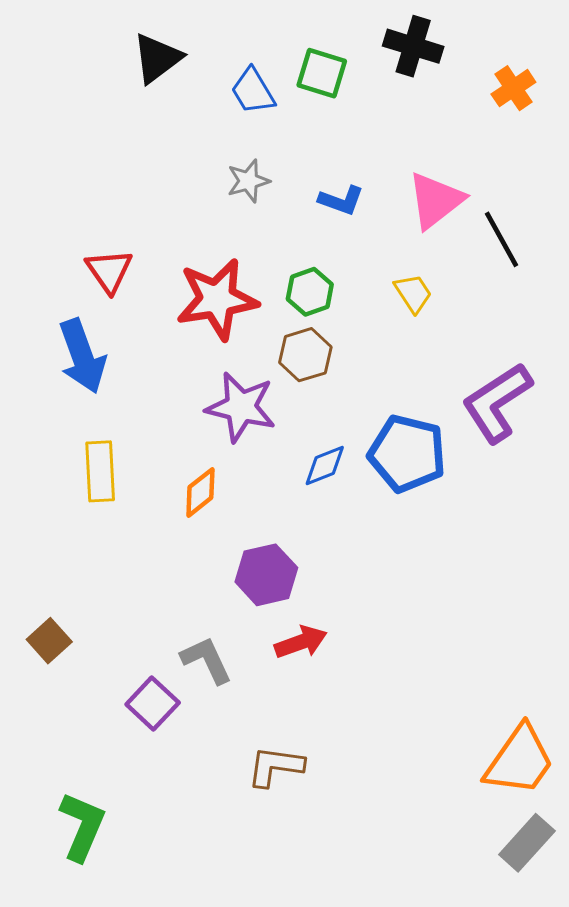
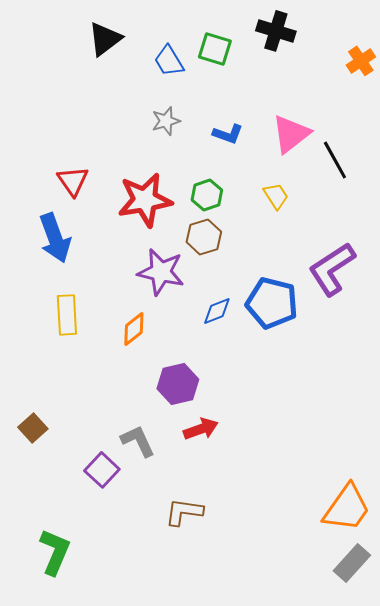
orange cross: (513, 88) -> (361, 61), moved

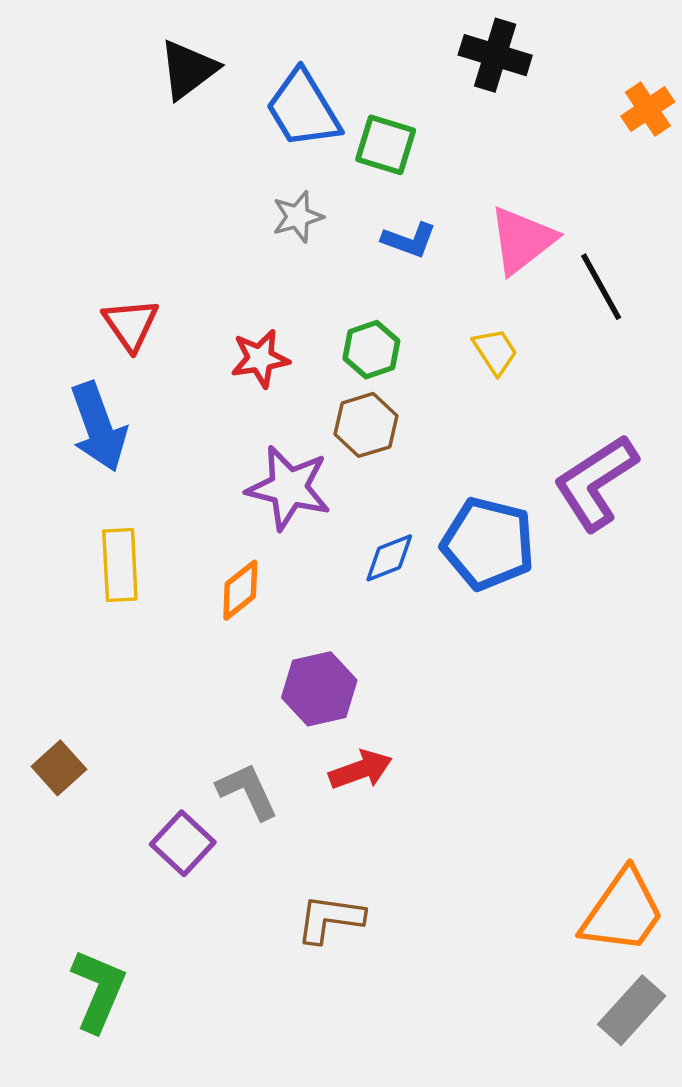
green square: (215, 49) -> (386, 145), moved
blue trapezoid: (169, 61) -> (303, 109), size x1.4
red star: (145, 200) -> (260, 359), size x0.6

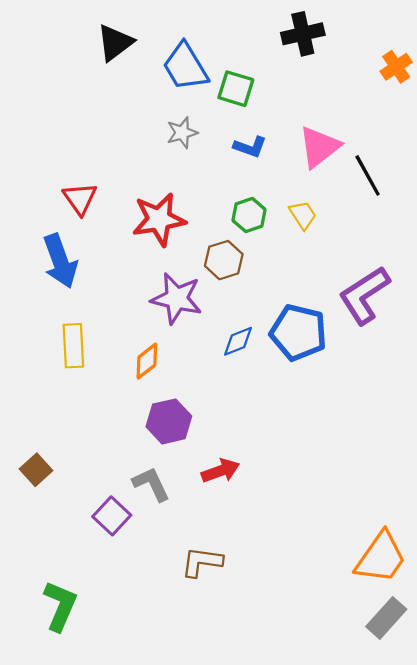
black cross: (495, 55) -> (303, 34), turned -30
green hexagon: (371, 350) -> (249, 215), moved
red star: (260, 359) -> (159, 219), size x1.5
purple hexagon: (319, 689) -> (169, 421), moved

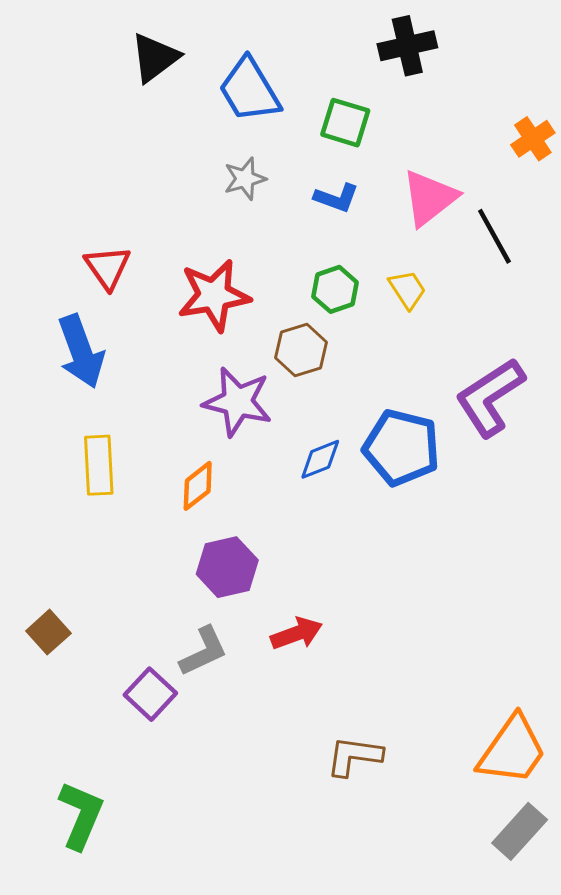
orange cross: (396, 67) -> (533, 139), moved
green square: (236, 89) -> (345, 123), moved
gray L-shape: (151, 484) -> (204, 651), turned 90
brown L-shape: (202, 562) -> (354, 756), moved

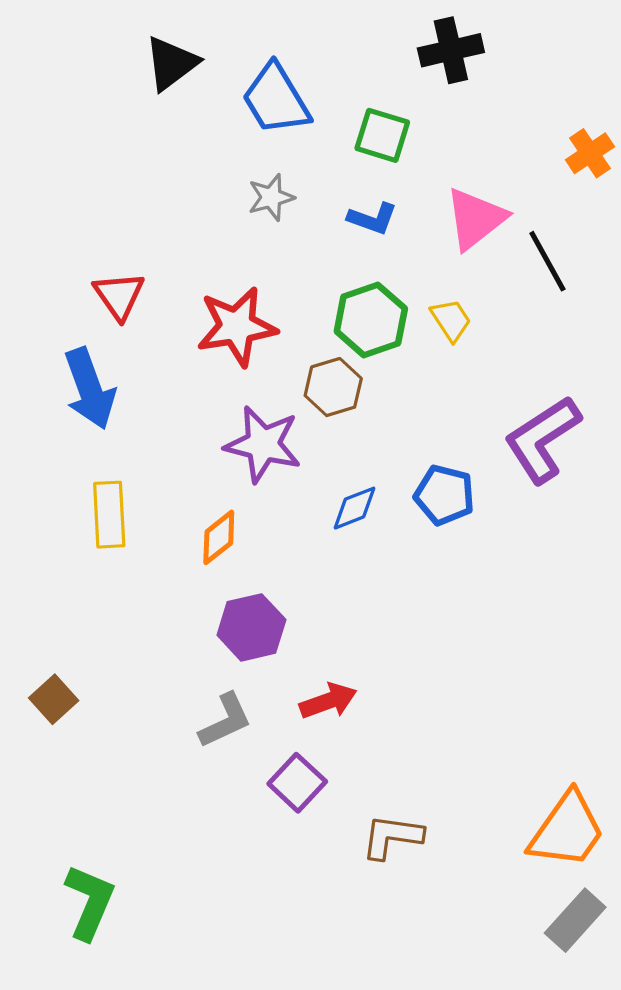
green hexagon: (335, 289) -> (371, 320), size x1.4
blue pentagon: (401, 447) -> (444, 495), size x0.7
purple square: (150, 694) -> (297, 783), moved

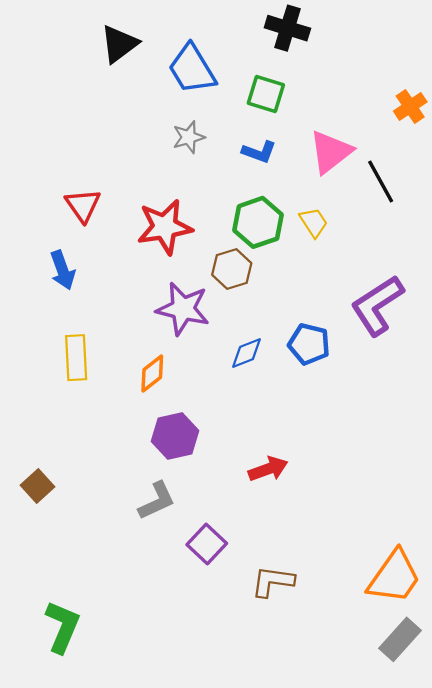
black cross: (451, 50) -> (287, 28), moved, turned 30
blue arrow: (90, 389) -> (62, 270), size x0.7
red arrow: (328, 701) -> (268, 469), moved

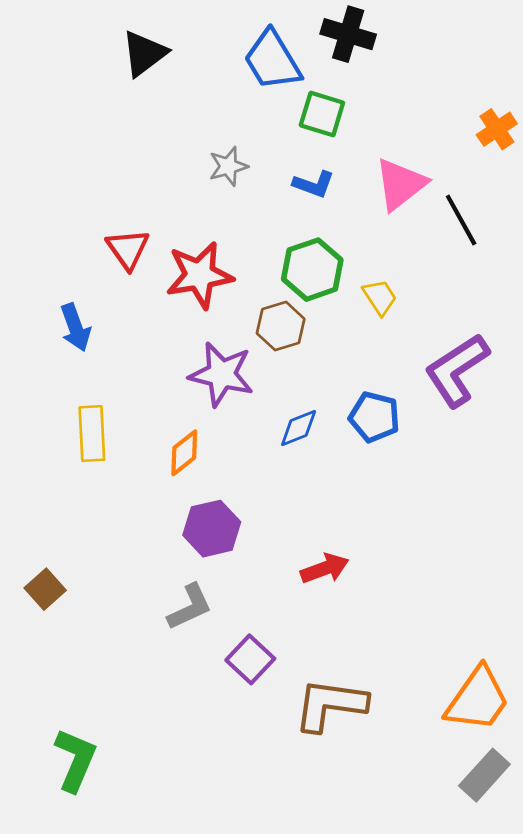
blue trapezoid: (192, 69) -> (272, 60), moved
red triangle: (83, 205) -> (128, 249), moved
yellow trapezoid: (314, 222) -> (380, 297), moved
brown L-shape: (273, 581) -> (330, 705), size x1.4

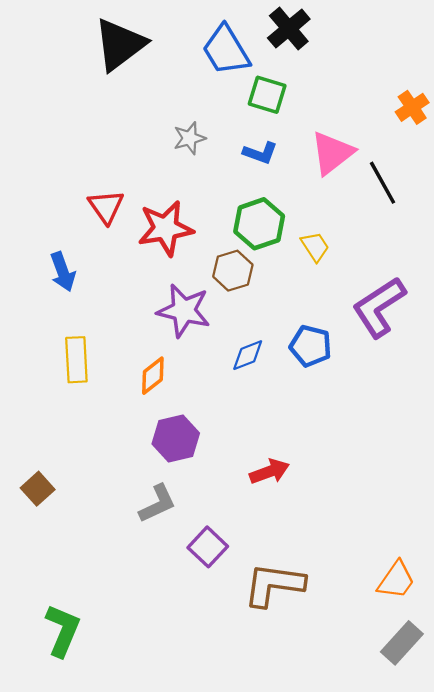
black cross: (348, 34) -> (289, 29), turned 33
black triangle: (144, 53) -> (120, 44), size x1.4
orange trapezoid: (478, 699) -> (396, 580), size x0.7

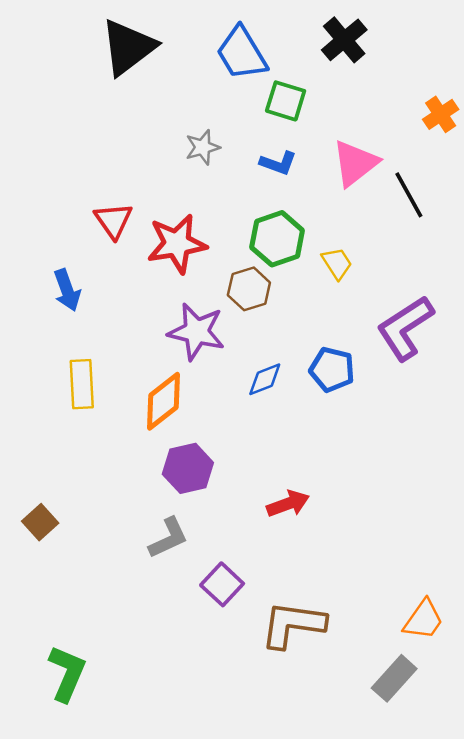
black cross: (289, 29) -> (344, 40), moved
orange diamond: (153, 376) -> (164, 401), size x1.4
gray rectangle: (402, 643) -> (394, 678), moved

